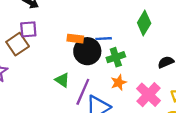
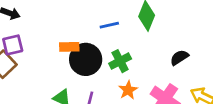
blue line: (104, 39) -> (109, 25), moved

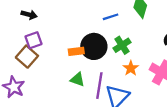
orange rectangle: (69, 47) -> (76, 51), moved

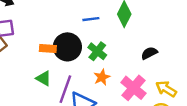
green cross: (122, 45) -> (97, 51), turned -30

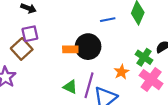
green cross: (97, 51) -> (144, 57), moved
green triangle: (43, 78) -> (70, 87), moved

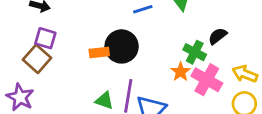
purple square: (30, 34) -> (45, 38), turned 35
orange star: (121, 72) -> (181, 72), moved

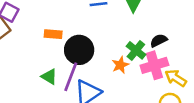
black circle: (122, 46) -> (79, 50), moved
pink cross: (207, 80) -> (154, 65), moved, turned 32

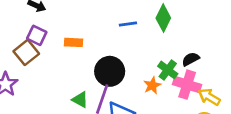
orange rectangle: (53, 34) -> (74, 42), moved
pink cross: (154, 65) -> (187, 85), turned 36

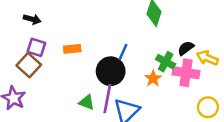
blue line: (128, 24) -> (123, 52), moved, turned -49
yellow arrow: (209, 97) -> (207, 58), moved

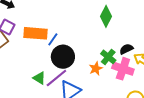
orange rectangle: (72, 49) -> (35, 33), size x1.6
blue line: (123, 52) -> (53, 39), moved
purple line: (107, 99) -> (56, 78), turned 30

